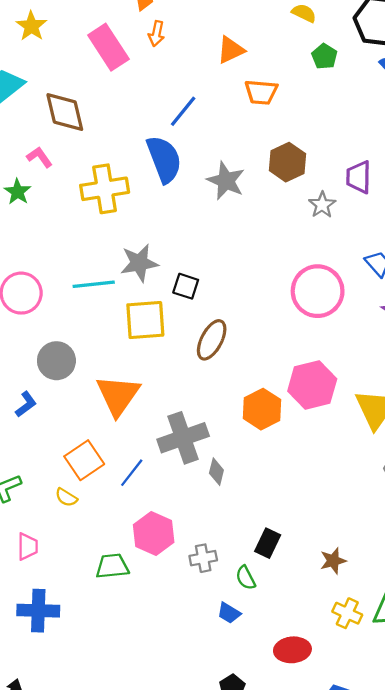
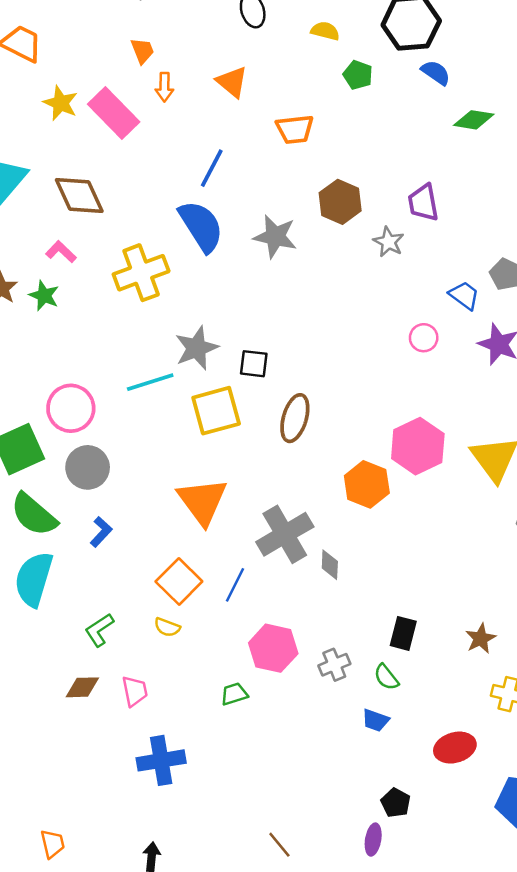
yellow star: (31, 26) -> (61, 103), moved
orange triangle: (231, 50) -> (232, 82), moved, turned -44
pink circle: (318, 291) -> (424, 338), moved, size x0.5
gray circle: (56, 361) -> (88, 467), moved
green trapezoid: (112, 566) -> (234, 694), size x0.7

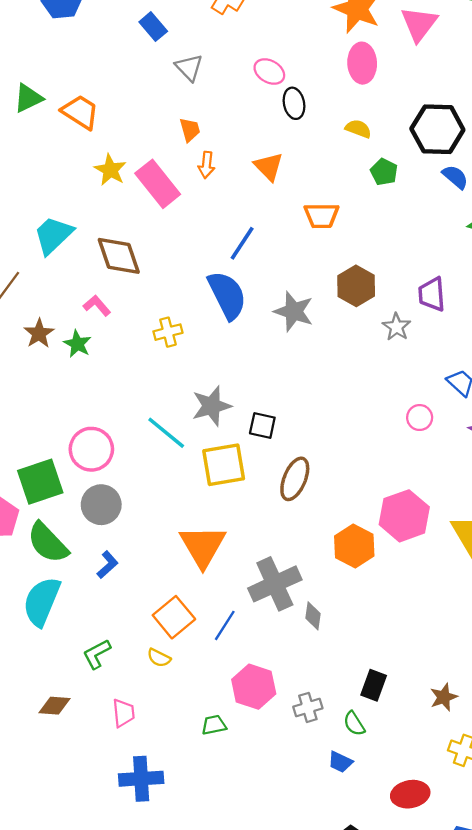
yellow cross: (141, 273) -> (168, 332), size x0.6
cyan line: (150, 382) -> (166, 433), turned 51
brown diamond: (82, 687) -> (55, 706), moved

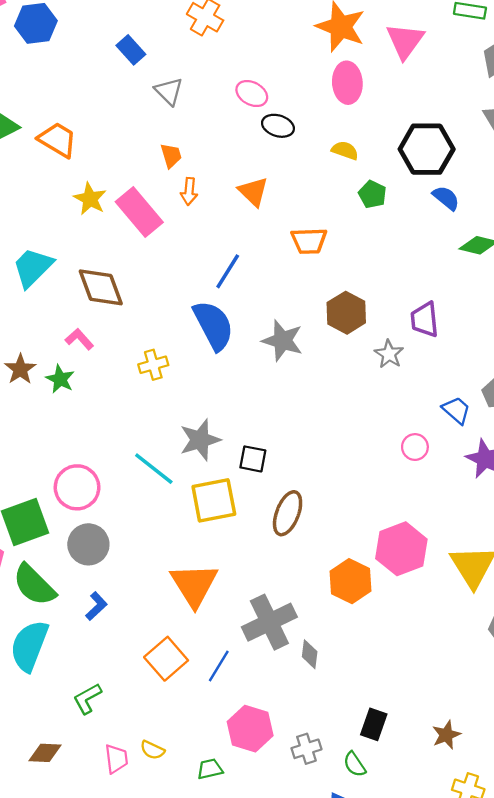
black ellipse: (294, 103) -> (278, 126), turned -60
yellow semicircle: (159, 658) -> (152, 750), moved

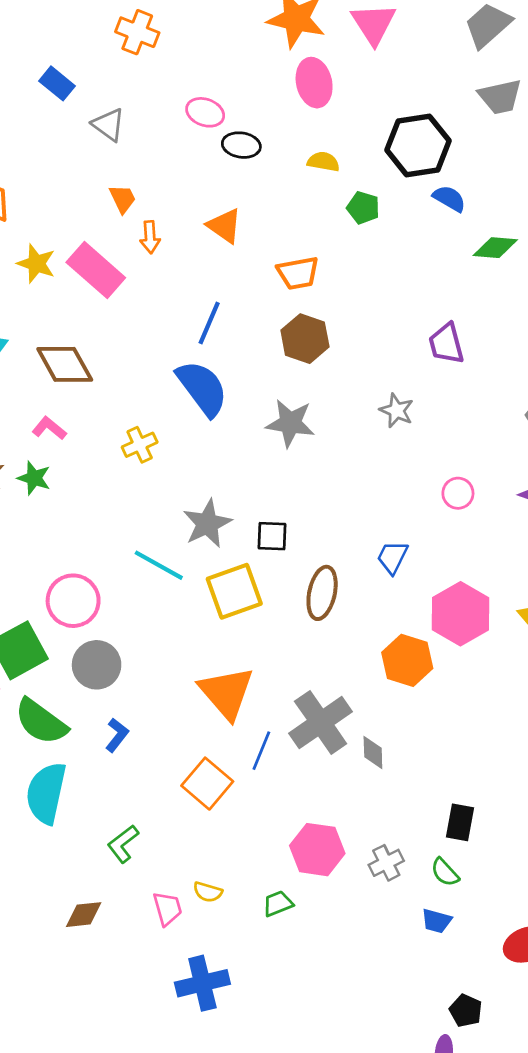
brown hexagon: (346, 313) -> (305, 339), moved
gray star: (283, 341) -> (290, 423), moved
gray star: (389, 354) -> (397, 411), moved
blue trapezoid: (456, 410) -> (392, 557), moved, turned -96
blue line: (219, 666) -> (261, 751), moved

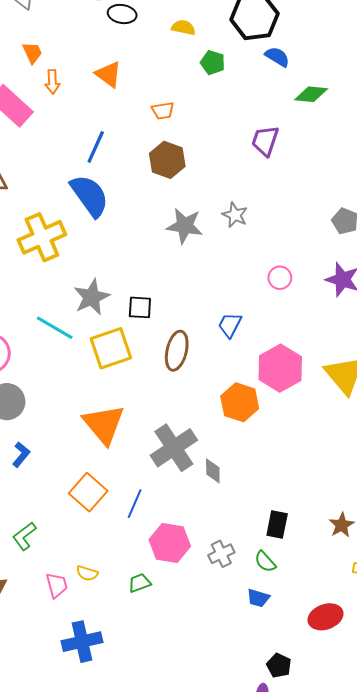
orange trapezoid: (298, 273) -> (163, 111), size x0.7
purple trapezoid: (446, 344) -> (265, 141), moved, turned 32
gray star: (290, 423) -> (185, 226), moved
yellow cross: (140, 445) -> (42, 237), size x1.8
blue line: (261, 751) -> (135, 504), moved

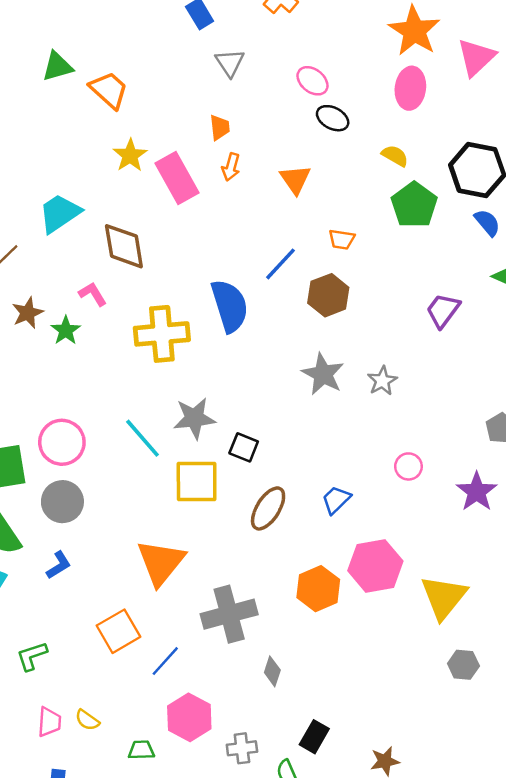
green pentagon: (213, 63) -> (414, 205), size x1.6
blue line: (96, 147) -> (281, 264), moved
gray diamond: (213, 471) -> (272, 671), moved

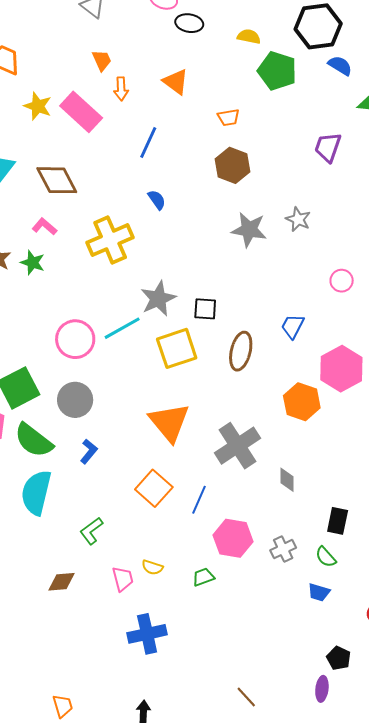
blue line: (281, 264) -> (148, 142), moved
blue semicircle: (230, 306) -> (157, 200), size x0.5
cyan line: (142, 438) -> (122, 328), turned -60
pink circle: (62, 442) -> (75, 339), moved

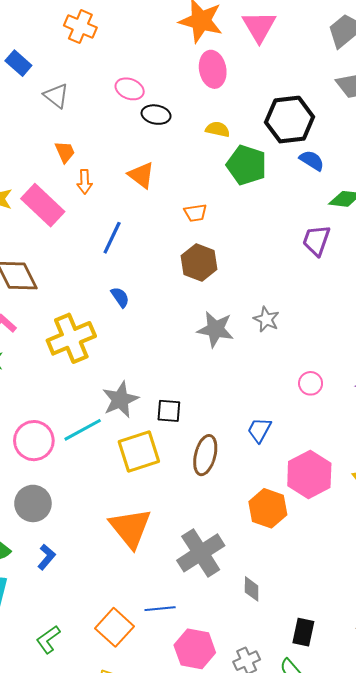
purple trapezoid: (328, 147) -> (316, 240), moved
orange square: (154, 488) -> (115, 627), moved
blue line: (199, 500) -> (160, 609), turned 60

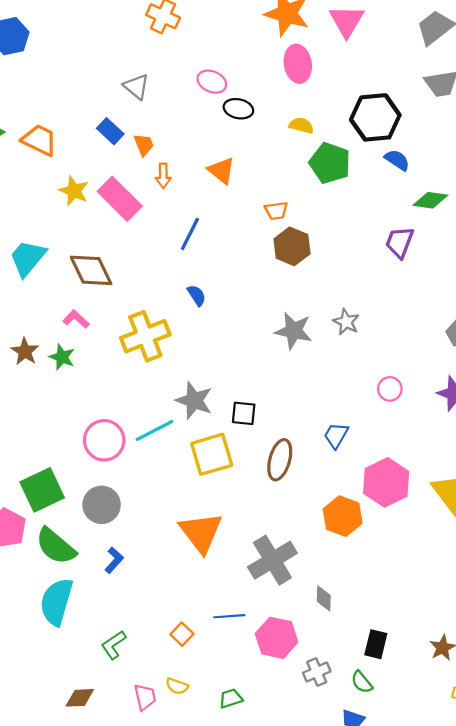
blue rectangle: (18, 63) -> (110, 131), moved
brown hexagon: (199, 262) -> (292, 246), moved
gray star: (120, 400) -> (194, 401), turned -30
orange square: (115, 627) -> (182, 634), size x0.6
pink hexagon: (195, 649) -> (277, 638), moved

